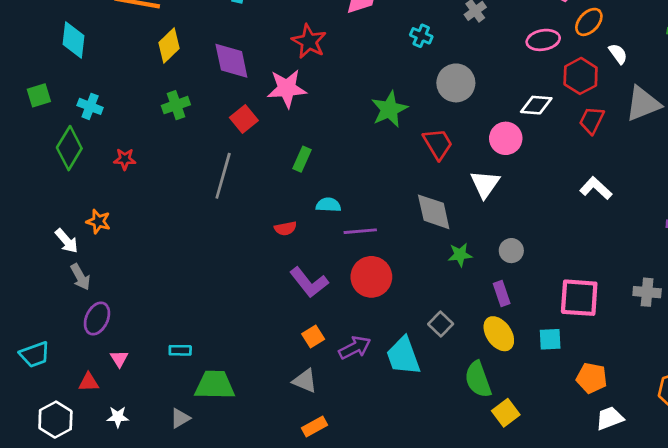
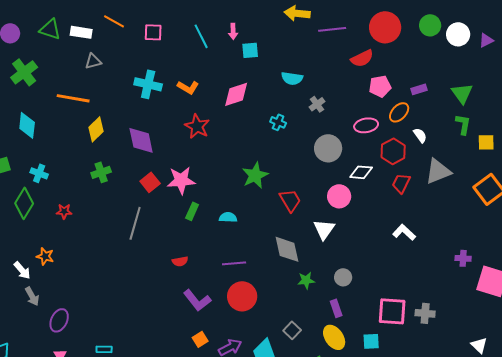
gray circle: (456, 83) -> (328, 148), moved
pink star: (287, 88) -> (181, 180), moved
cyan semicircle: (328, 205) -> (228, 217), moved
gray cross: (647, 292) -> (425, 313), moved
purple ellipse: (97, 318) -> (59, 320), moved

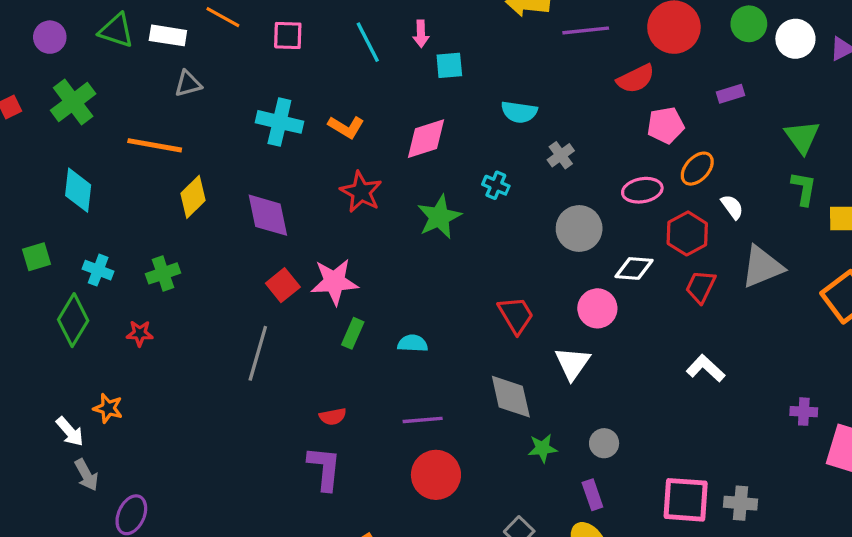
purple rectangle: (419, 89) -> (731, 94), moved
green cross: (101, 172) -> (163, 273), moved
green star: (255, 175) -> (439, 217), moved
purple L-shape: (197, 300) -> (324, 468), moved, turned -136

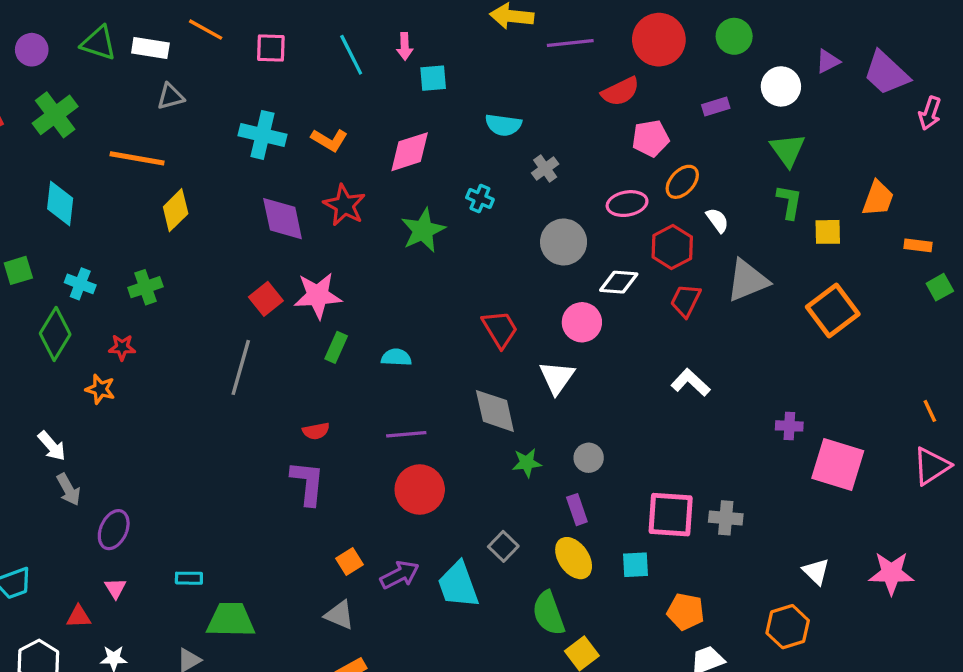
white circle: (795, 39) -> (781, 86), moved
purple diamond: (268, 215) -> (283, 219), moved
orange star: (108, 408) -> (100, 389), moved

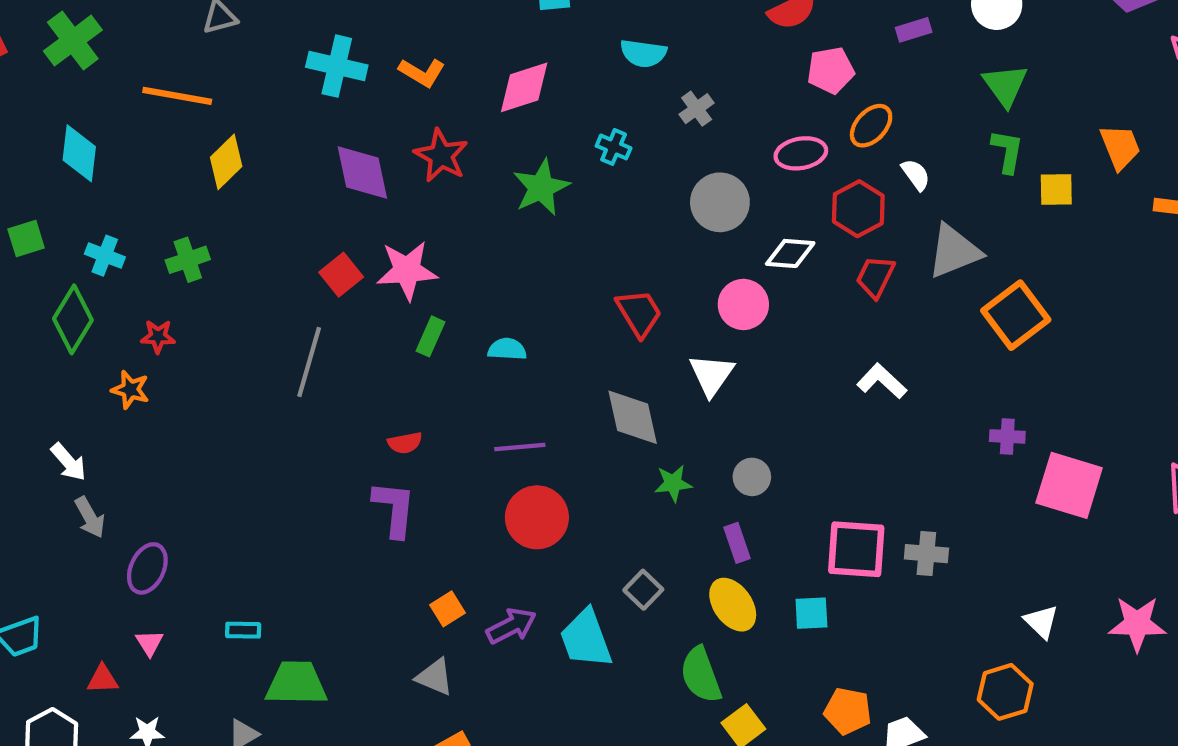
orange trapezoid: (878, 199) -> (1120, 147), turned -42
orange square: (833, 311) -> (1016, 315), moved
orange pentagon: (686, 612) -> (848, 711), moved

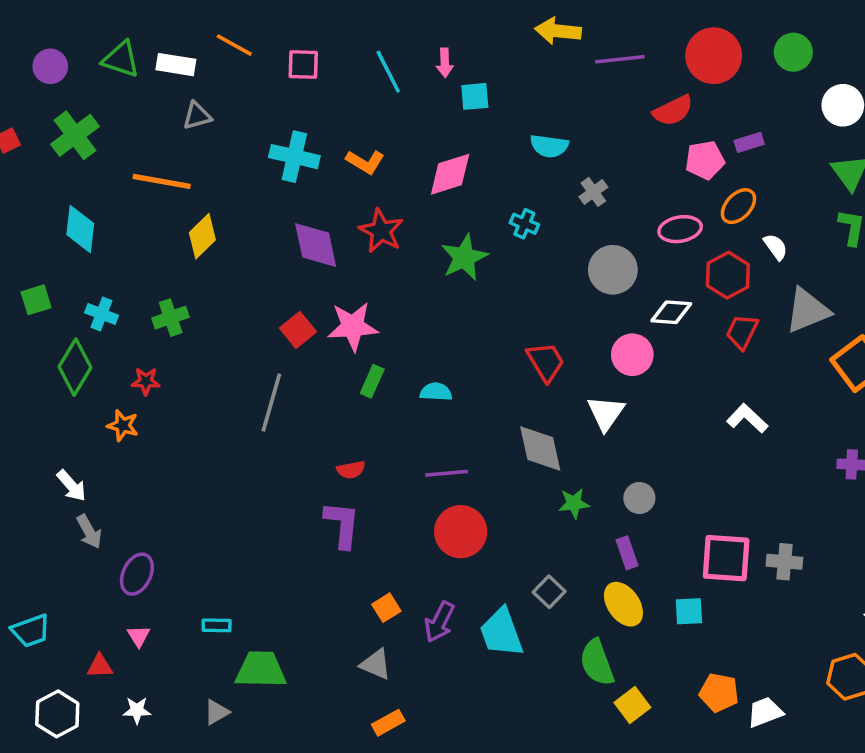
purple rectangle: (914, 30) -> (749, 142), moved
purple arrow: (511, 626) -> (439, 622), turned 144

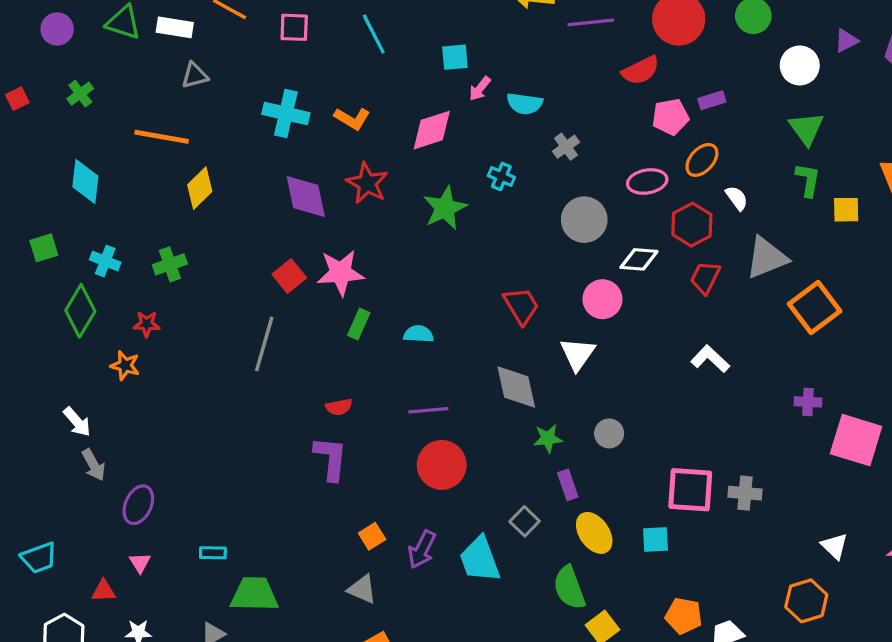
pink arrow: (445, 63) -> (480, 89), moved, turned 40
green cross: (75, 135) -> (80, 94), size x0.6
purple rectangle: (627, 553) -> (568, 485), moved

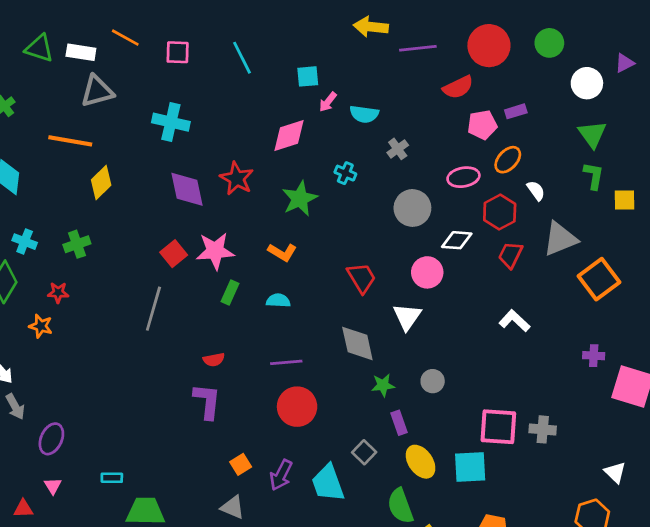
gray triangle: (195, 75) -> (97, 91), size x1.5
orange L-shape: (352, 119) -> (282, 252), moved
cyan square: (656, 540) -> (470, 467), size x1.5

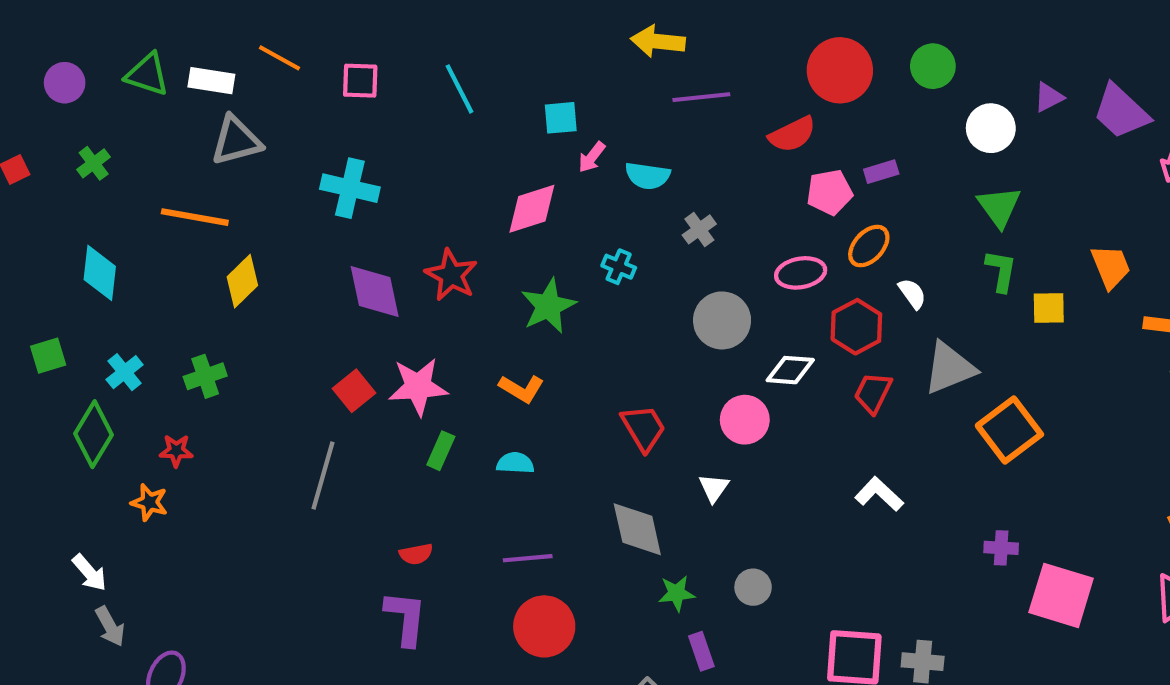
purple line: (418, 48) -> (701, 97), moved
cyan cross: (25, 242) -> (125, 372), turned 30
white triangle: (407, 317) -> (714, 488), size x0.7

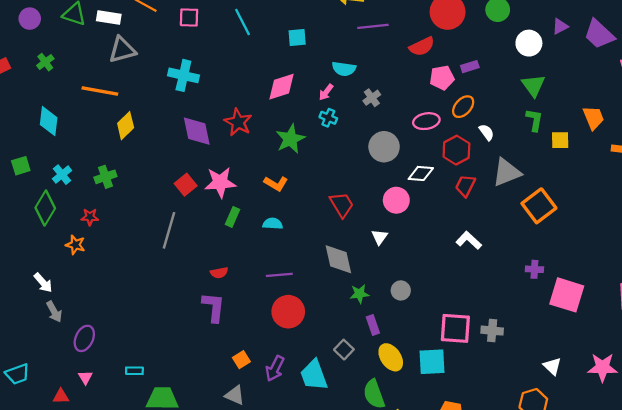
pink arrow: (592, 157) -> (326, 92), moved

